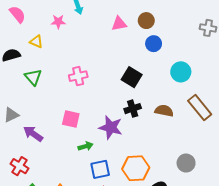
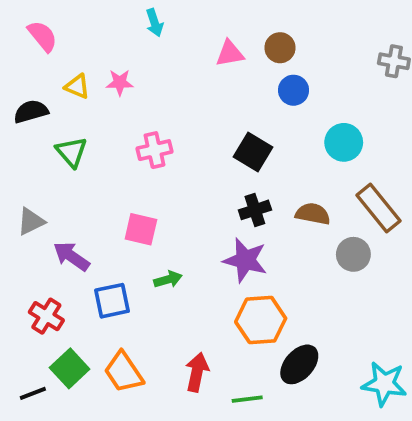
pink star: (58, 22) -> (120, 82), moved
purple star: (111, 127) -> (245, 260), moved
gray circle: (186, 163) -> (353, 254), moved
blue square: (100, 169) -> (112, 301), moved

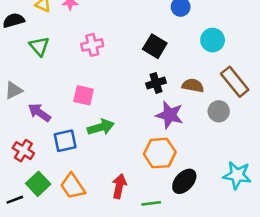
purple star: (245, 260) -> (170, 115), moved
green arrow: (168, 279) -> (101, 127), size x1.5
cyan star: (384, 384) -> (237, 175), moved

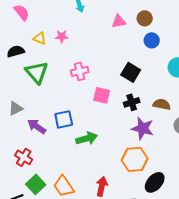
green triangle: (39, 46) -> (37, 72), size x1.4
pink square: (84, 95) -> (102, 95), moved
blue square: (65, 141) -> (64, 119), moved

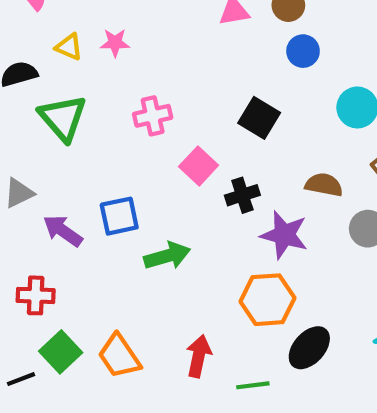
pink square: (102, 95) -> (199, 166), turned 30
black cross: (132, 102) -> (242, 195), moved
red cross: (24, 157) -> (36, 295), turned -30

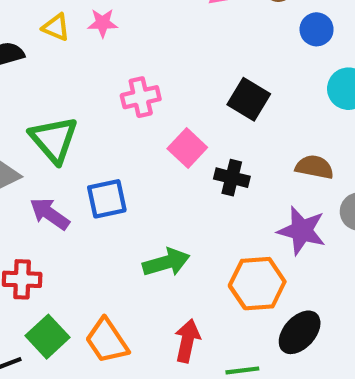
blue circle: (303, 51) -> (317, 29), moved
green triangle: (63, 118) -> (54, 140), moved
black cross: (242, 195) -> (232, 178), turned 32
purple star: (284, 235) -> (302, 231), moved
green arrow: (167, 256) -> (166, 262), moved

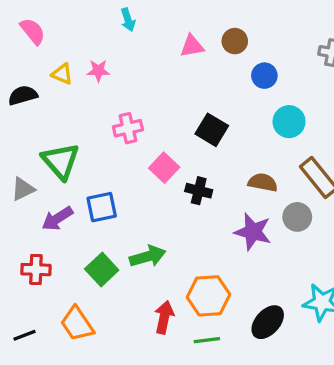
purple arrow: (50, 214) -> (57, 219), turned -68
orange hexagon: (257, 284) -> (208, 296), moved
black ellipse: (300, 332) -> (268, 322), moved
green square: (47, 337) -> (102, 270), moved
orange trapezoid: (107, 341) -> (77, 324), moved

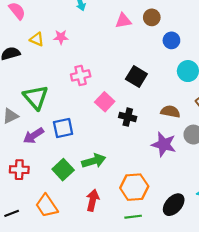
red arrow: (164, 317) -> (93, 200), moved

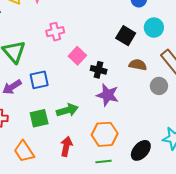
black square: (136, 77) -> (126, 36), moved
purple star: (164, 144) -> (108, 95), moved
green square: (63, 170) -> (39, 118), turned 30

